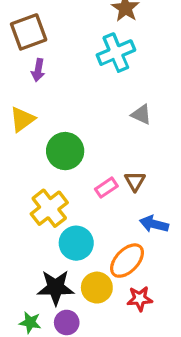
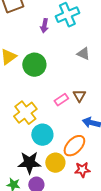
purple arrow: (38, 70) -> (44, 26), moved
green circle: (65, 151) -> (34, 65), moved

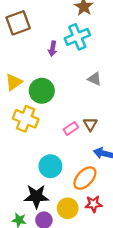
yellow cross: (25, 113) -> (26, 119), moved, turned -30
yellow circle: (55, 163) -> (68, 208), moved

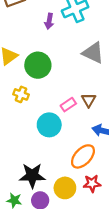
gray triangle: (95, 79) -> (93, 53), size x1.5
yellow cross: (26, 119) -> (21, 94), size x0.6
cyan circle: (50, 166) -> (49, 125), moved

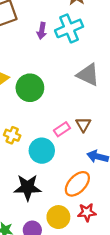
purple arrow: (49, 21) -> (42, 31), moved
yellow cross: (21, 94) -> (12, 135), moved
black star: (32, 176) -> (28, 187), moved

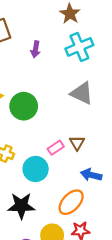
cyan cross: (69, 28) -> (79, 47), moved

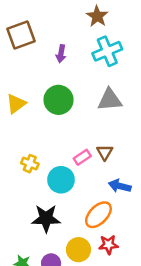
gray triangle: (82, 93) -> (110, 100), turned -30
green circle: (24, 106) -> (59, 100), moved

